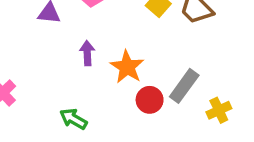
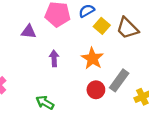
orange star: (127, 67) -> (92, 58), moved

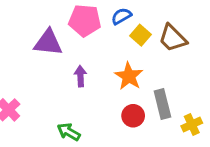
purple triangle: (29, 32) -> (48, 42), size x1.5
gray rectangle: (119, 80) -> (162, 104), turned -50

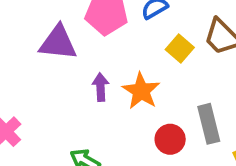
yellow square: (140, 35) -> (180, 48), moved
orange star: (129, 76) -> (141, 91), moved

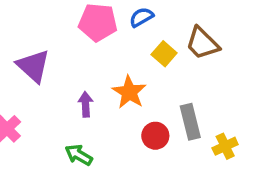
purple triangle: (58, 43) -> (33, 66), moved, turned 36
purple arrow: (101, 87) -> (86, 104), moved

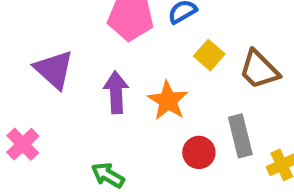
brown trapezoid: (202, 43) -> (259, 70), moved
purple arrow: (86, 104) -> (116, 92), moved, size x1.4

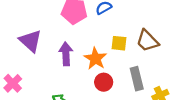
yellow square: (209, 55) -> (119, 43), moved, turned -35
red circle: (199, 152) -> (104, 82), moved

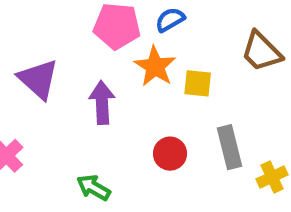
brown trapezoid: (147, 41) -> (261, 52), moved
orange star: (95, 59) -> (155, 66), moved

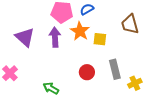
brown trapezoid: (261, 52) -> (130, 24), turned 30
purple arrow: (102, 103) -> (55, 37), moved

